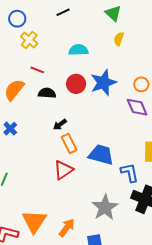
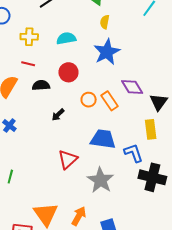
yellow cross: (29, 40) -> (29, 37), moved, turned -30
blue star: (103, 83) -> (107, 52), moved
orange circle: (141, 84) -> (89, 100), moved
orange rectangle: (69, 143) -> (110, 101), moved
gray star: (105, 207) -> (100, 180), moved

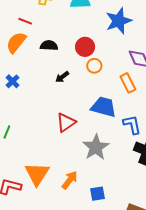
red line: (28, 64) -> (25, 21), moved
red circle: (68, 72) -> (85, 47), moved
orange rectangle: (110, 101) -> (128, 83), moved

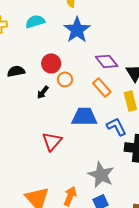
black arrow: (62, 77) -> (43, 92), moved
gray star: (96, 147) -> (101, 175), moved

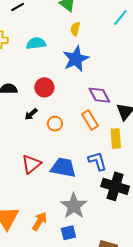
orange circle: (65, 79) -> (55, 124), moved
blue trapezoid: (84, 117) -> (63, 168), moved

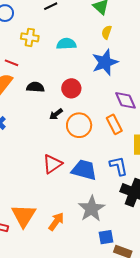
orange circle: (55, 124) -> (79, 125), size x1.6
blue square: (68, 233) -> (106, 237), moved

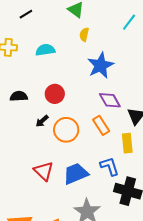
blue star: (105, 62) -> (100, 65), moved
red triangle: (52, 164) -> (44, 171), turned -35
blue trapezoid: (84, 170) -> (76, 174), turned -32

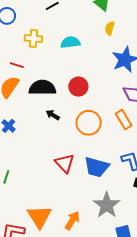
black semicircle: (19, 96) -> (42, 88), size x1.5
black arrow: (42, 121) -> (53, 115), moved, turned 72
blue trapezoid: (76, 174) -> (97, 167), turned -144

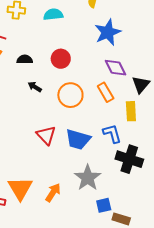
black semicircle: (42, 88) -> (25, 59), size x0.6

